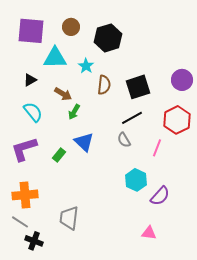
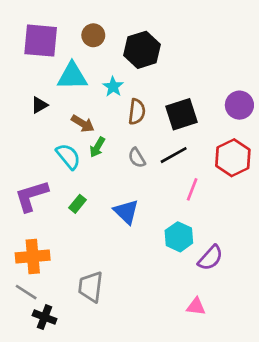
cyan semicircle: (33, 112) -> (68, 156), moved
gray semicircle: (124, 140) -> (137, 158), moved
blue triangle: (84, 142) -> (126, 212), moved
pink line: (157, 148) -> (192, 189), moved

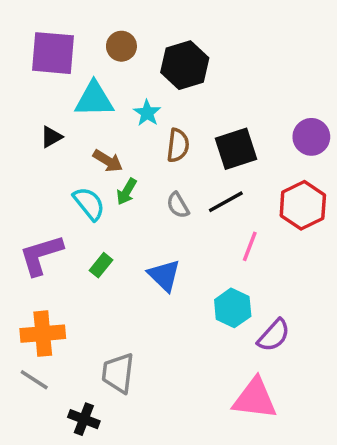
pink triangle: (196, 307) -> (255, 399), size x1.8
black cross: (45, 317) -> (84, 419), moved

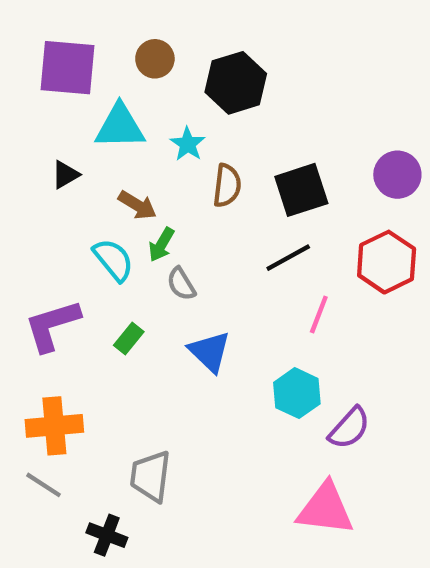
gray semicircle: (178, 205) -> (181, 284), moved

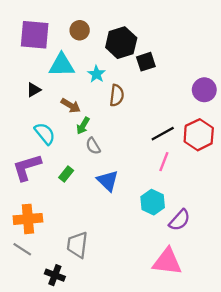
black square: (301, 190) -> (146, 62), moved, size x0.7
black line: (288, 258) -> (163, 134), moved
cyan semicircle: (113, 260) -> (45, 134), moved

